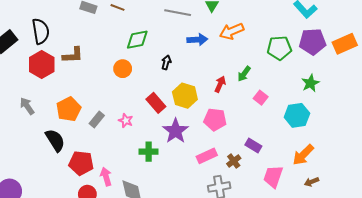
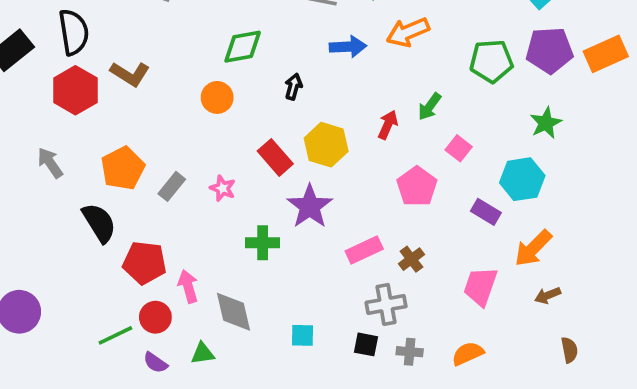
brown L-shape: (73, 55) -> (130, 74), turned 35
pink pentagon: (215, 120) -> (417, 186), moved, turned 30
purple rectangle: (253, 145) -> (486, 212), moved

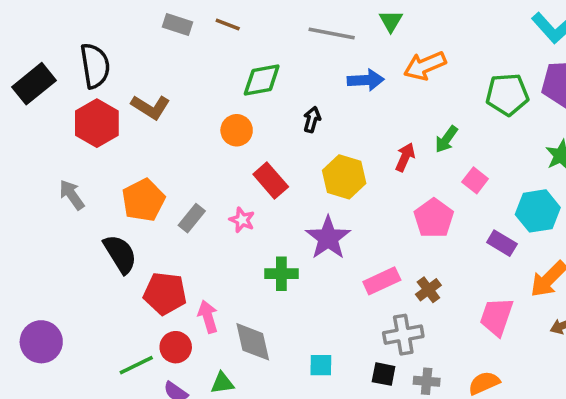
red rectangle: (275, 157) -> (271, 180), moved

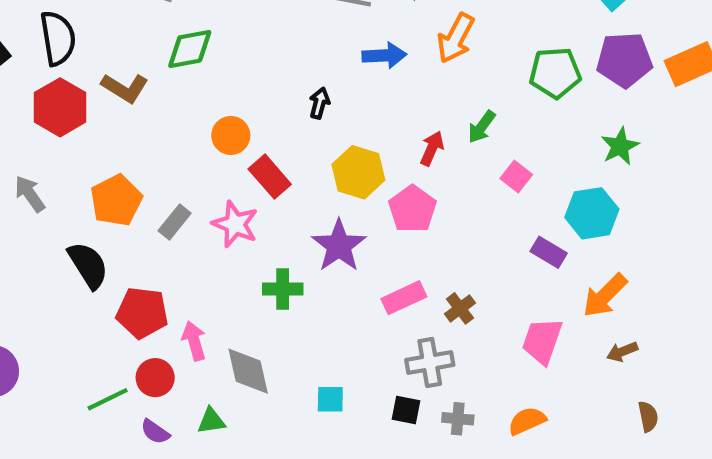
orange arrow: (425, 66) -> (456, 38), turned -39
green diamond: (262, 80) -> (190, 49), moved
orange circle: (237, 130) -> (231, 135), moved
pink pentagon: (434, 218) -> (412, 209), moved
pink star: (242, 220) -> (235, 224), size x1.5

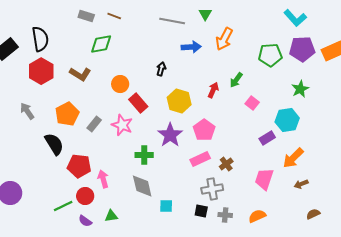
brown L-shape: (125, 88) -> (80, 74), moved
pink pentagon: (412, 209) -> (204, 130), moved
purple rectangle: (549, 252) -> (267, 138), turned -63
gray diamond: (248, 371) -> (142, 186), moved
brown semicircle: (648, 417) -> (313, 214), turned -104

